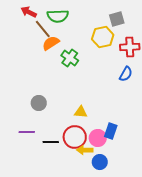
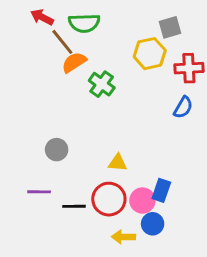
yellow arrow: (85, 150) -> (123, 237), moved
blue circle: (100, 162) -> (153, 224), moved

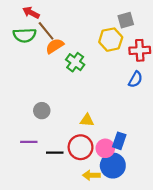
green semicircle: (84, 23) -> (25, 35), moved
blue circle: (153, 224) -> (113, 166), size x1.5

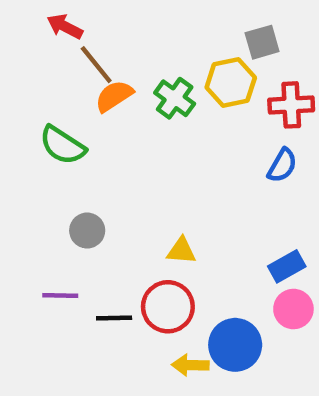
green semicircle: (25, 35) -> (63, 145), moved, turned 35
green cross: (75, 62) -> (175, 98), moved
blue rectangle: (119, 141) -> (287, 266), moved, turned 42
pink circle: (105, 148) -> (293, 309), moved

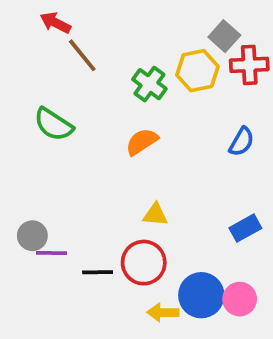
gray square: (262, 42) -> (224, 36), turned -32
orange semicircle: (114, 96) -> (142, 142), moved
red cross: (291, 105) -> (249, 65), moved
gray circle: (87, 231) -> (32, 236), moved
pink circle: (293, 309) -> (240, 299), moved

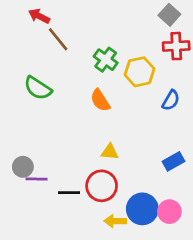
gray square: (224, 36) -> (169, 15), moved
yellow hexagon: (197, 71) -> (140, 72), moved
orange semicircle: (142, 142) -> (100, 100), turned -90

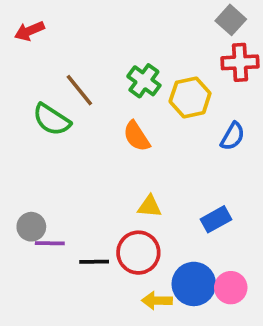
red arrow: (39, 16) -> (29, 31), moved, turned -50
brown line: (58, 39) -> (79, 90), moved
blue rectangle: (174, 161) -> (216, 219), moved

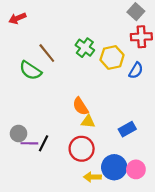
orange semicircle: (137, 136) -> (80, 106), moved
blue semicircle: (233, 136) -> (136, 70), moved
black line: (94, 262) -> (44, 143), moved, turned -63

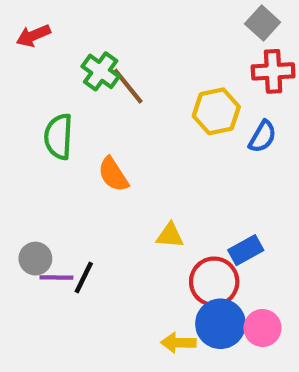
green cross: (85, 48) -> (101, 71), moved
brown line: (47, 53) -> (128, 86), moved
green semicircle: (30, 70) -> (59, 137), turned 60
orange semicircle: (80, 106) -> (113, 174), moved
red circle: (82, 149) -> (214, 282), moved

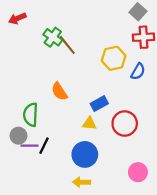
green semicircle: (59, 137) -> (31, 115), moved
blue rectangle: (246, 250) -> (99, 104), moved
red circle: (214, 282) -> (125, 123), moved
blue circle: (220, 324) -> (85, 154), moved
yellow arrow: (178, 343) -> (82, 182), moved

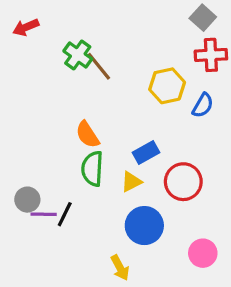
green semicircle: (31, 115) -> (92, 169), moved
yellow triangle: (89, 123) -> (131, 182), turned -32
blue circle: (85, 154) -> (144, 226), moved
yellow arrow: (82, 182) -> (120, 268), turned -119

